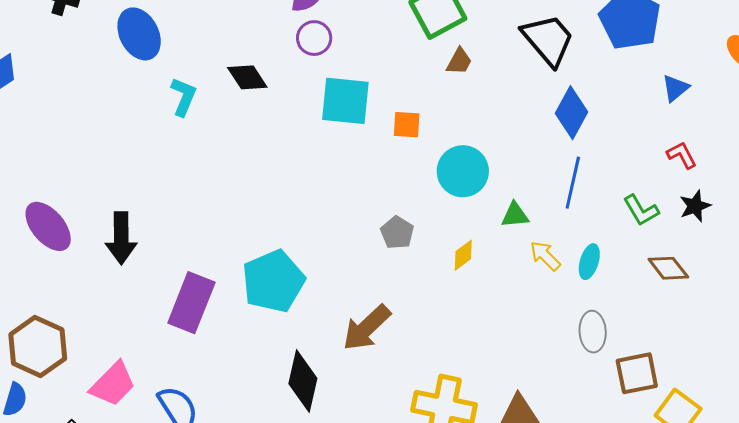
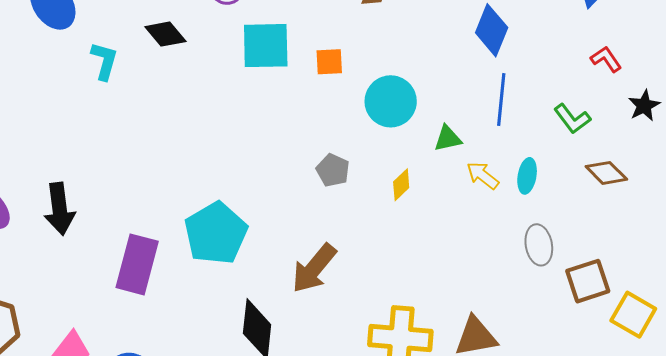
black star: (695, 206) -> (644, 106), moved

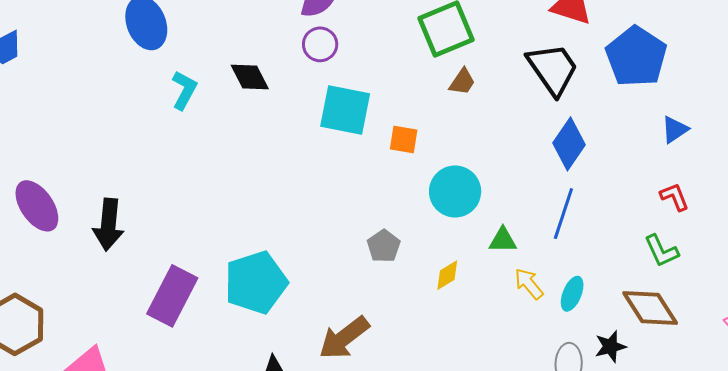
black star: (644, 106) -> (610, 346), moved
green L-shape: (572, 119) -> (661, 251), moved
brown diamond: (606, 173) -> (650, 308), size x1.4

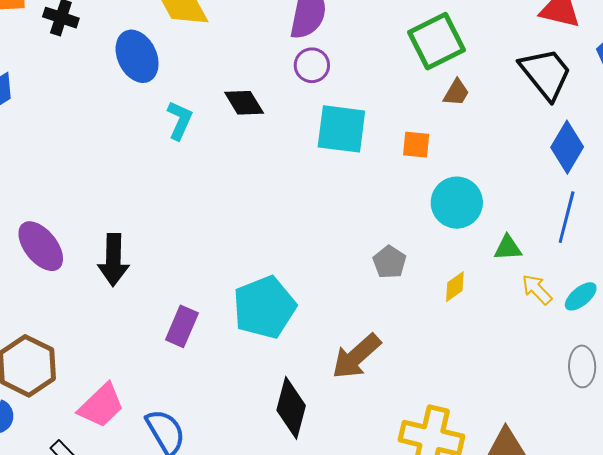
orange square: (404, 140) -> (416, 145), moved
cyan ellipse: (572, 294) -> (581, 296), turned 32
purple rectangle: (172, 296) -> (182, 326), size x0.7

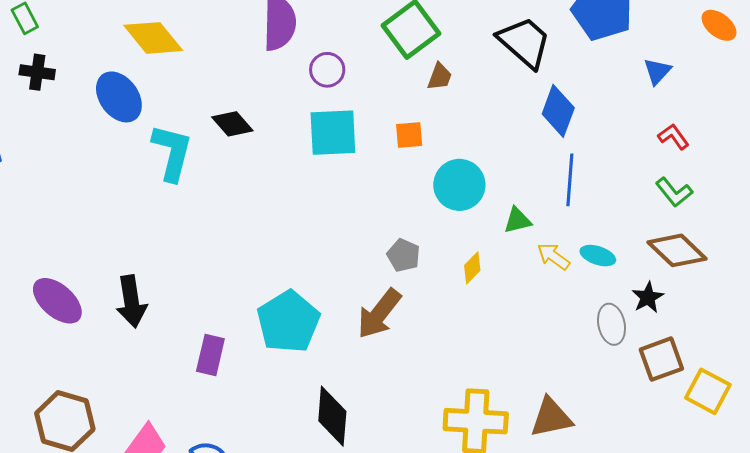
purple circle: (312, 65) -> (327, 70), moved
cyan L-shape: (180, 120) -> (172, 152), size x1.5
cyan ellipse: (581, 296) -> (598, 256), turned 68
brown arrow: (356, 356) -> (379, 314), moved

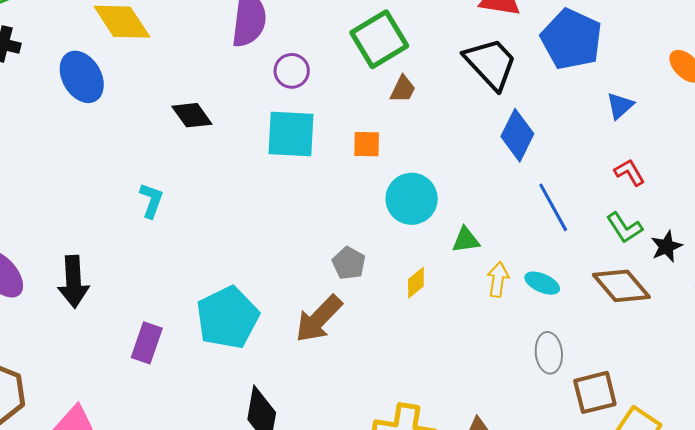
cyan L-shape: (172, 152) -> (151, 200), moved, size x0.6
blue line: (570, 180) -> (553, 207), moved, turned -39
yellow arrow: (553, 256) -> (498, 279), turned 56
black star: (648, 297) -> (666, 247), moved

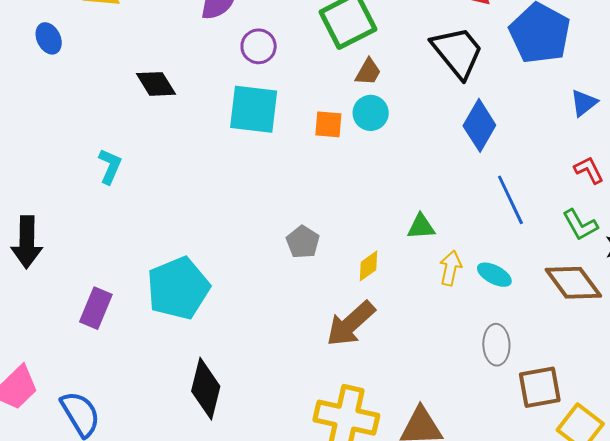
blue ellipse: (82, 77) -> (49, 38), size x0.6
cyan circle: (412, 199) -> (371, 113), moved, size x0.7
brown arrow: (319, 319) -> (351, 324), moved

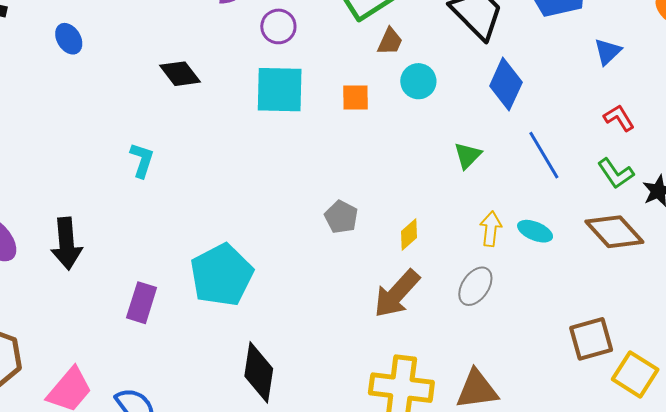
cyan circle: (371, 113) -> (418, 81), moved
green triangle: (421, 227) -> (468, 155), moved, turned -36
gray ellipse: (496, 345) -> (475, 286), moved, turned 42

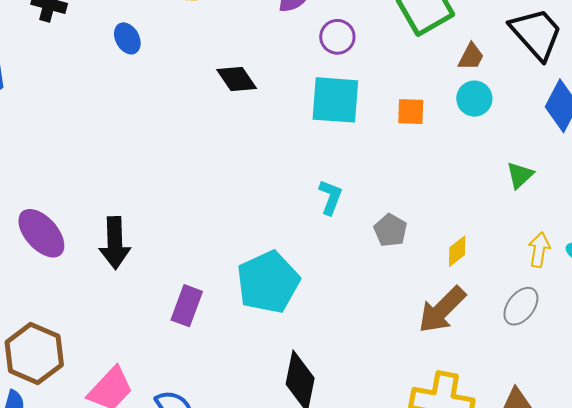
brown trapezoid: (390, 41) -> (471, 57), moved
cyan L-shape: (142, 160) -> (330, 197), moved

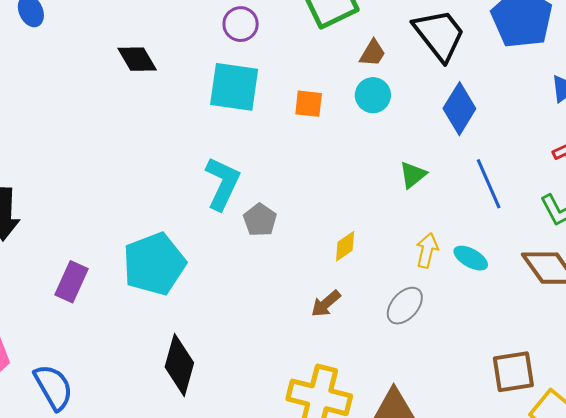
cyan L-shape: (330, 197) -> (222, 183), size x1.5
gray pentagon: (390, 230) -> (260, 220), moved
brown arrow: (442, 310) -> (326, 304), size x0.6

